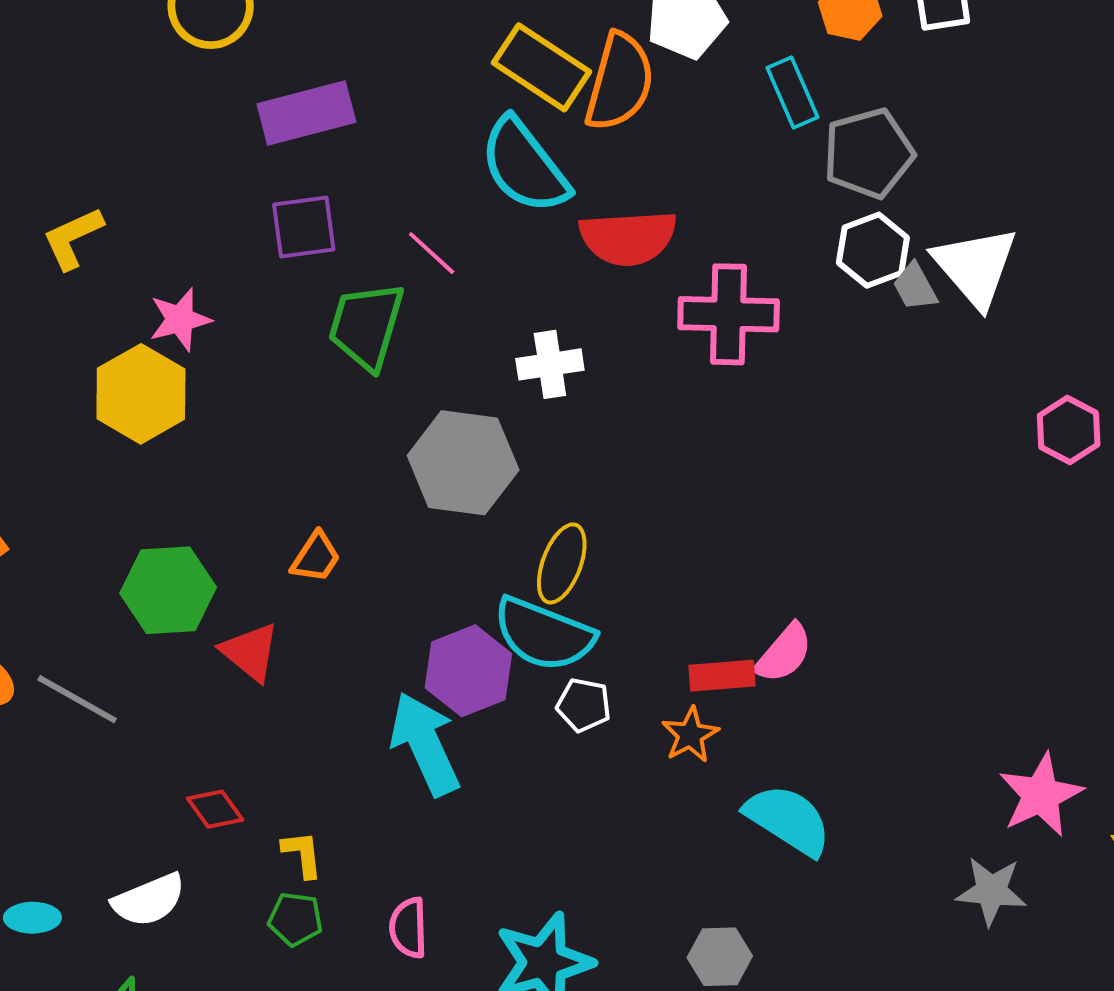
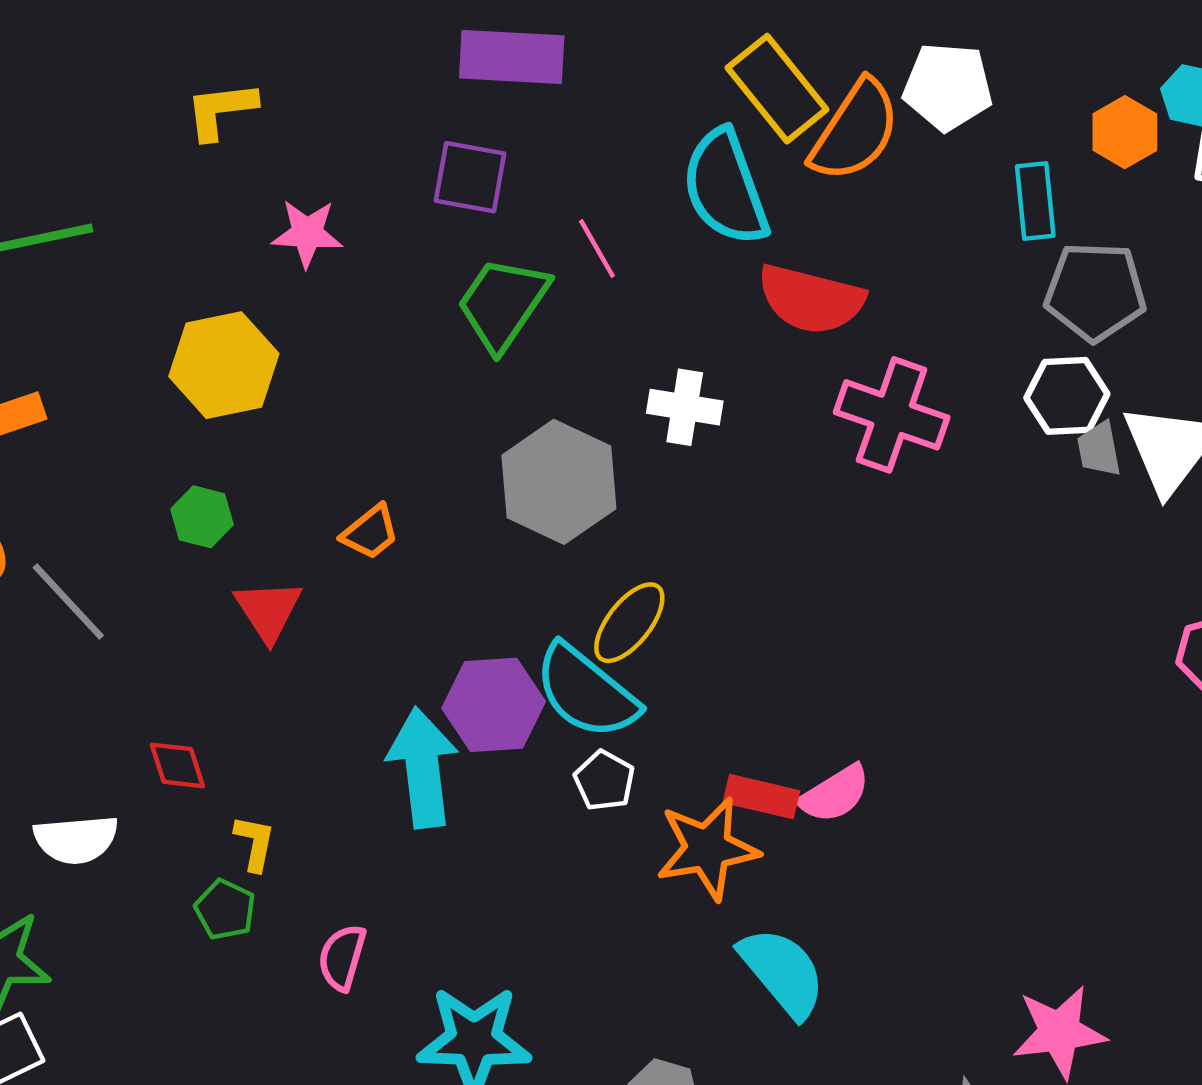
yellow hexagon: (141, 394) -> (224, 365), moved
green hexagon: (168, 590) -> (202, 517), size x0.6
orange star: (690, 735) -> (707, 849), size x1.6

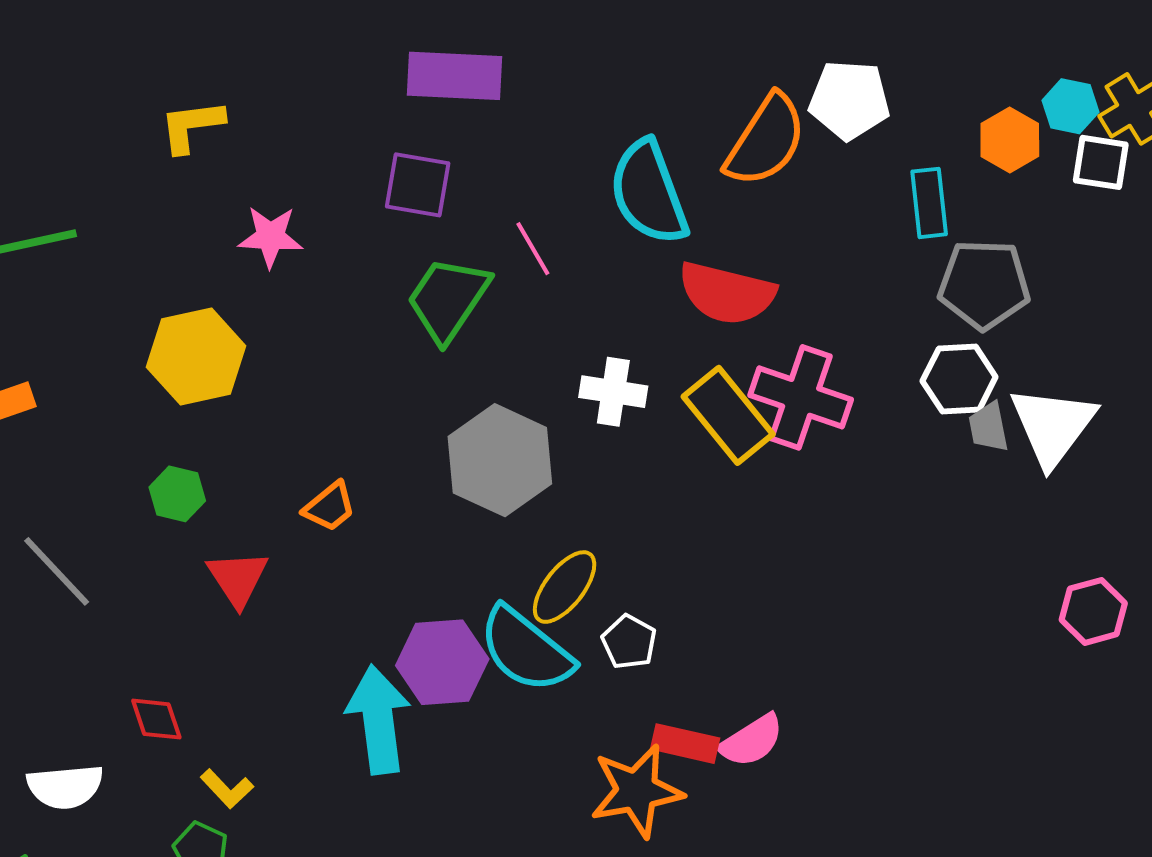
yellow rectangle: (777, 89) -> (728, 415), moved
white pentagon: (604, 781) -> (629, 642), moved
yellow L-shape: (255, 843) -> (227, 789), turned 126

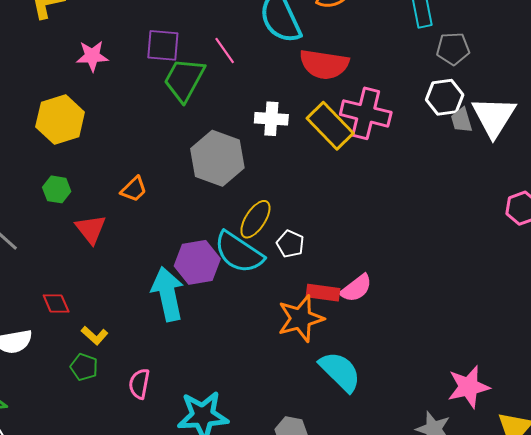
purple square: (418, 185) -> (163, 45), moved
gray pentagon: (984, 284) -> (453, 49), size x0.7

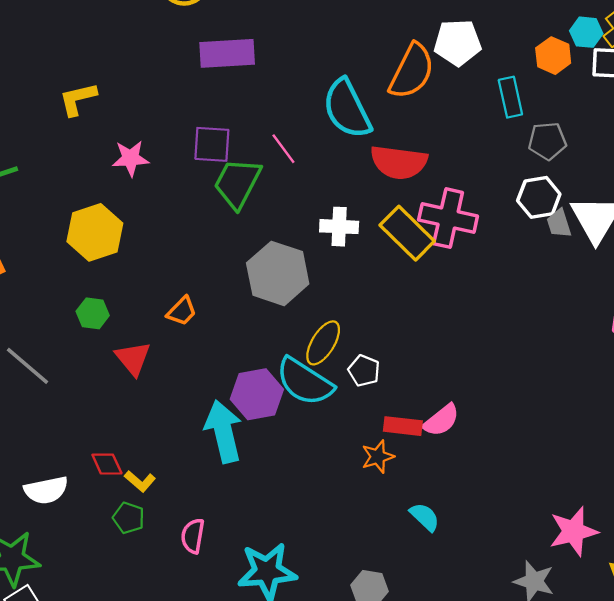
red diamond: (56, 304) -> (107, 464), moved
orange star: (301, 319) -> (378, 457), size x0.6
cyan semicircle: (340, 372) -> (425, 517), size x0.6

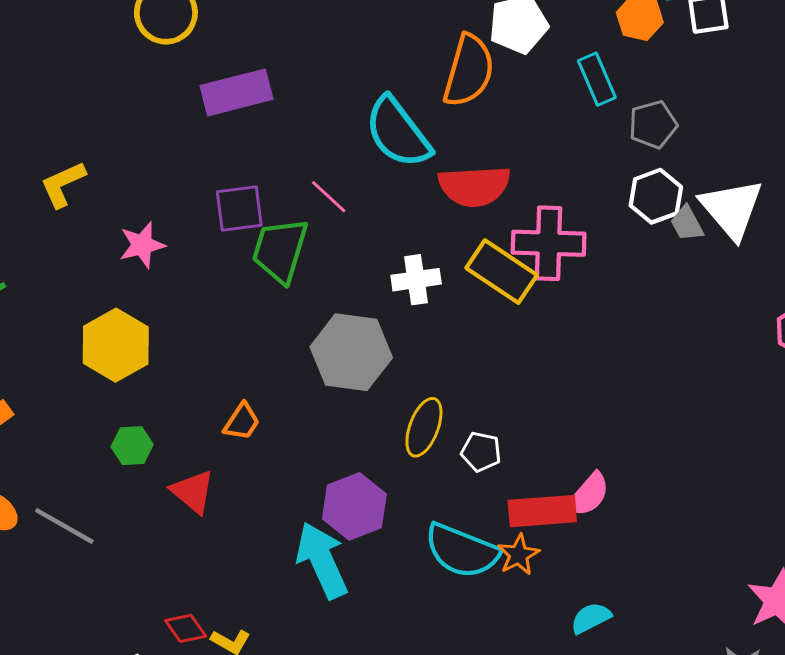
cyan semicircle: (305, 382) -> (462, 551), moved
red rectangle: (403, 426) -> (542, 511), size x1.4
cyan semicircle: (425, 517) -> (591, 618), turned -60

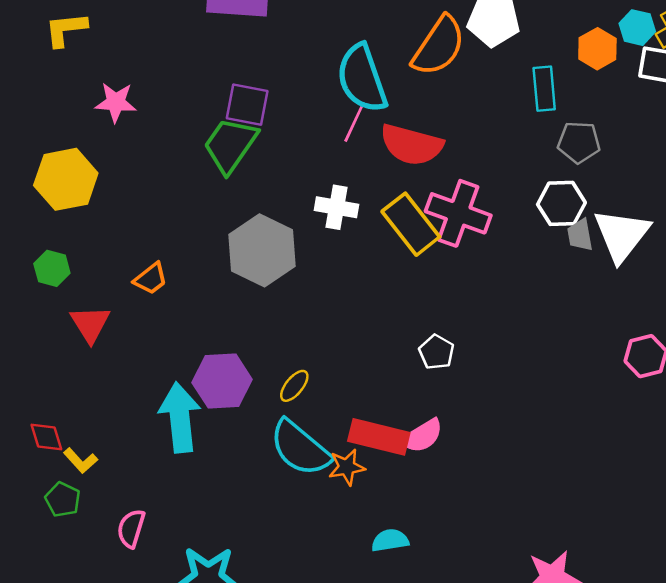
pink line: (329, 197) -> (354, 124), moved, turned 54
purple square: (239, 208) -> (247, 105), moved
yellow ellipse: (424, 427) -> (294, 386), moved, size x0.7
white pentagon: (481, 452) -> (436, 352), moved

